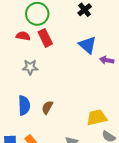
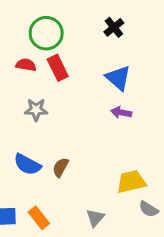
purple arrow: (107, 60) -> (121, 112), moved
blue semicircle: (24, 105) -> (27, 164), turned 120

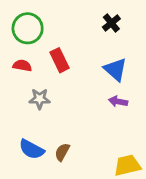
green circle: (46, 33) -> (28, 28), moved
red semicircle: (26, 65) -> (22, 66), moved

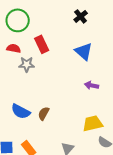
gray star: (40, 99) -> (27, 64), moved
purple arrow: (118, 101) -> (92, 85), moved

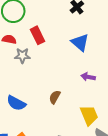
brown semicircle: (44, 113) -> (55, 97), moved
yellow trapezoid: (93, 123) -> (89, 115), turned 80

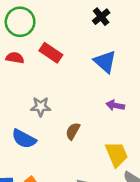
red rectangle: (37, 35) -> (51, 53), turned -30
gray star: (22, 56) -> (41, 107), moved

